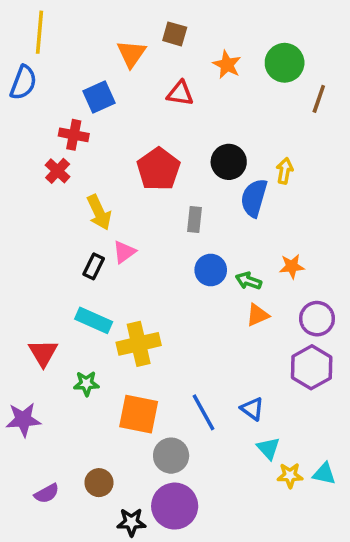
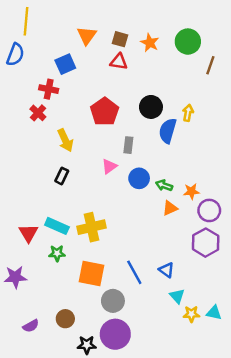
brown square: (175, 34) -> (120, 39), moved
pink triangle: (124, 252) -> (109, 166), moved
orange star: (292, 266) -> (191, 191), moved
cyan rectangle: (94, 320) -> (57, 226), moved

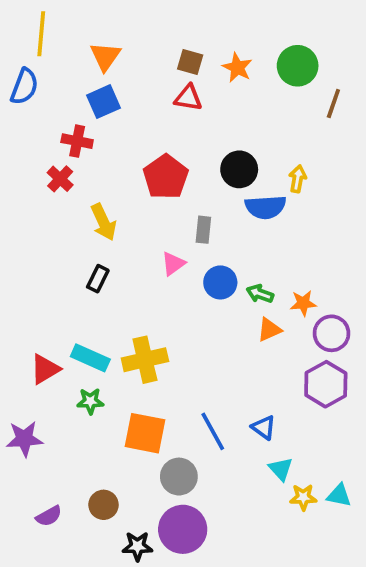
orange triangle: (87, 36) -> (105, 56), moved
blue semicircle: (168, 131) -> (266, 207), turned -110
red triangle: (28, 233) -> (45, 369), turned 30

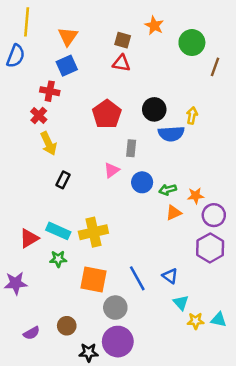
orange star: (237, 68) -> (154, 26), moved
yellow arrow: (103, 222) -> (48, 143), moved
green arrow: (260, 294) -> (168, 190), turned -35

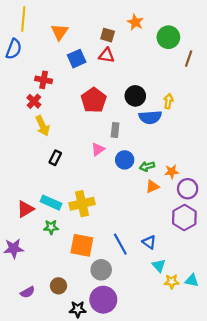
blue square: (67, 66) -> (77, 59), moved

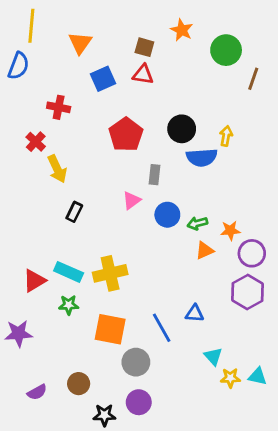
red cross: (34, 101) -> (36, 142), moved
blue triangle: (149, 242) -> (195, 313), moved, turned -32
purple circle: (103, 300) -> (139, 402), size x0.7

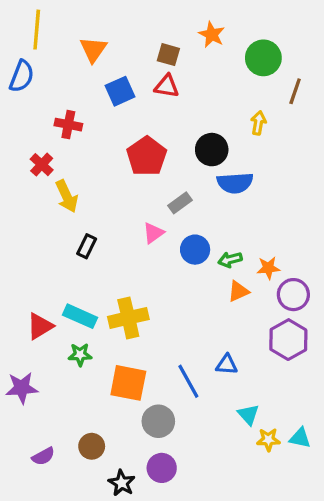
yellow arrow: (226, 136) -> (258, 123), moved
gray rectangle: (154, 175) -> (180, 203), turned 48
black star: (104, 415) -> (122, 483), turned 30

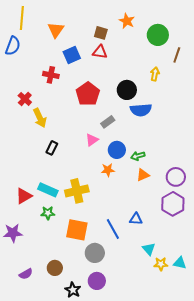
red cross: (68, 125) -> (51, 75), moved
orange star: (268, 268) -> (108, 170), moved

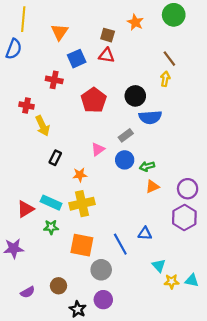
green circle: (158, 35) -> (174, 15), moved
brown line: (177, 55) -> (169, 59), moved, turned -56
red cross: (25, 99) -> (26, 106), turned -32
gray rectangle: (108, 122) -> (126, 135), moved
orange star: (108, 170) -> (80, 175), moved

